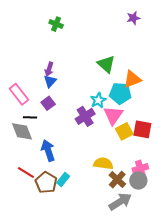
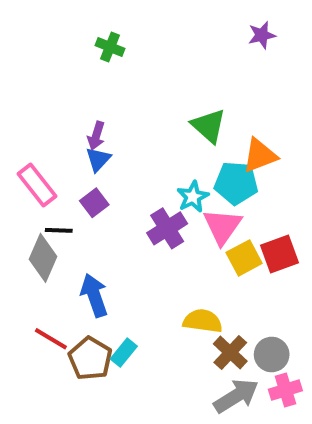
red square: (142, 129) -> (280, 254), turned -30
gray diamond: (22, 131) -> (43, 258), turned 45
pink cross: (140, 168) -> (285, 390), moved

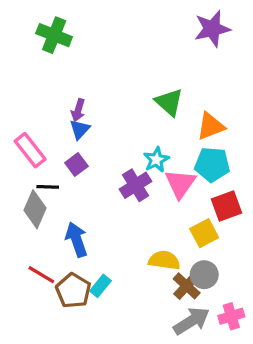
purple star: (262, 35) -> (212, 29), size x1.6
green cross: (110, 47) -> (54, 35), moved, size x1.5
cyan pentagon: (236, 183) -> (212, 164), moved
yellow square: (244, 258) -> (204, 233), moved
gray circle: (272, 354) -> (204, 275), moved

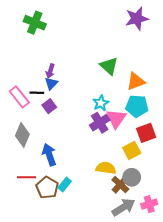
purple cross: (136, 185) -> (100, 123), moved
black line: (48, 187) -> (37, 93), moved
red line: (41, 275) -> (27, 177), turned -30

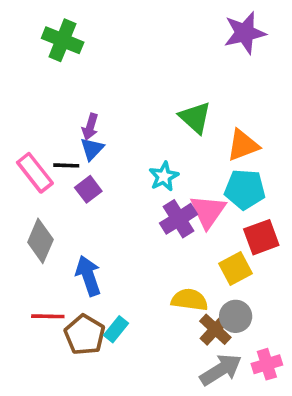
cyan star: (101, 103) -> (164, 176), moved

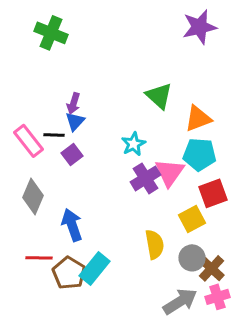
yellow semicircle: (190, 300) -> (154, 244), turned 72
cyan rectangle: (116, 329) -> (94, 268), size x1.5
brown cross: (215, 329) -> (212, 268), moved

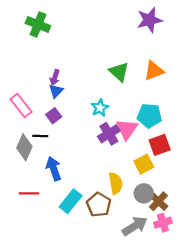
orange triangle: (198, 118) -> (154, 71), moved
black line: (54, 135) -> (40, 136), moved
brown pentagon: (69, 273) -> (99, 205), moved

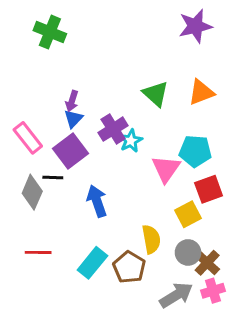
purple square: (54, 116) -> (70, 151), size x1.6
purple cross: (109, 134) -> (113, 129), moved
blue arrow: (54, 169) -> (97, 201), moved

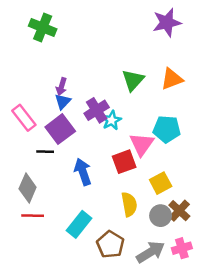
green triangle: (156, 94) -> (133, 80), turned 30
red square: (209, 189) -> (124, 162), moved
gray diamond: (32, 192) -> (28, 188), moved
brown cross: (207, 263) -> (179, 211), moved
brown pentagon: (129, 267) -> (110, 244), moved

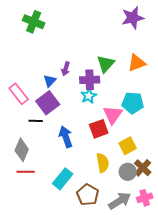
purple arrow: (61, 86) -> (66, 69), moved
purple cross: (97, 110) -> (90, 80), moved, turned 30

